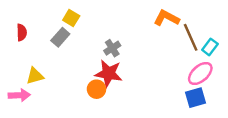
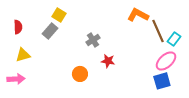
red star: (109, 73) -> (108, 61), moved, size x0.6
yellow triangle: (35, 76) -> (23, 55), moved

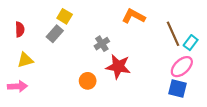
orange L-shape: (138, 15) -> (134, 16), moved
red star: (108, 61) -> (118, 67), size x1.6
blue square: (162, 81) -> (177, 89), turned 30

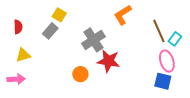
orange L-shape: (134, 16) -> (123, 15), turned -60
gray cross: (102, 44) -> (93, 40), size x1.6
pink ellipse: (182, 67) -> (167, 61), turned -65

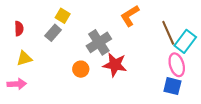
cyan rectangle: (175, 39) -> (185, 41), size x1.5
orange circle: (80, 74) -> (81, 69), moved

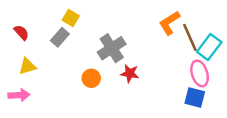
orange L-shape: (130, 16) -> (169, 23), moved
red semicircle: (19, 29) -> (21, 32), turned -40
red star: (115, 65) -> (130, 73), size x0.7

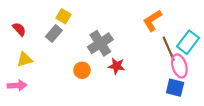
brown line: (190, 37) -> (169, 49), moved

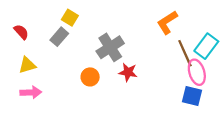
pink arrow: (17, 85) -> (31, 92), moved

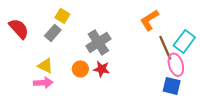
red semicircle: (21, 32) -> (19, 29), size x1.5
yellow triangle: (27, 65) -> (45, 66), moved, turned 42
red star: (128, 72) -> (102, 69), moved
pink arrow: (31, 92) -> (43, 83), moved

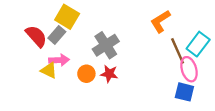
yellow square: (62, 16) -> (67, 17), size x1.5
red semicircle: (19, 29) -> (36, 36), moved
pink arrow: (43, 83) -> (59, 60), moved

